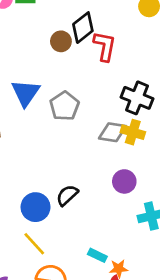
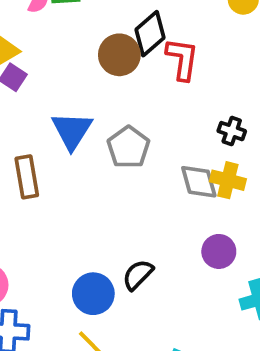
brown circle: (61, 41) -> (119, 55), size x1.4
black cross: (137, 98) -> (232, 131), size x0.6
gray diamond: (112, 132) -> (199, 182), turned 68

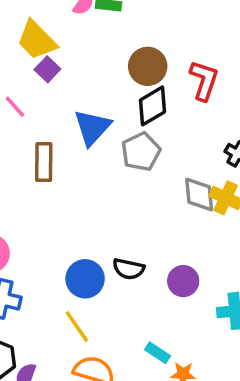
black diamond: (150, 34) -> (153, 106), moved
purple circle: (219, 251) -> (183, 281), moved
black semicircle: (138, 275) -> (129, 269), turned -132

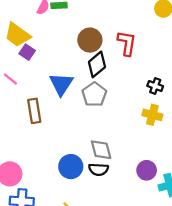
gray diamond: (199, 194) -> (101, 150), moved
blue circle: (85, 279) -> (71, 167), moved
purple circle: (183, 281) -> (147, 170), moved

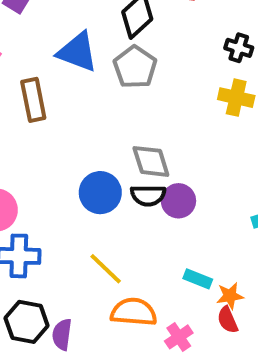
blue triangle: (61, 84) -> (78, 52), turned -40
purple circle: (147, 170) -> (178, 201), moved

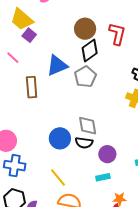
blue triangle: (78, 52) -> (57, 65), turned -50
purple circle: (178, 201) -> (107, 154), moved
cyan rectangle: (198, 279) -> (103, 177), moved, turned -40

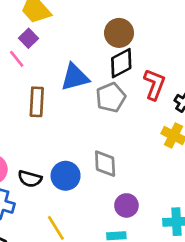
red L-shape: (117, 34) -> (154, 84), moved
purple square: (29, 35) -> (28, 38), moved
black semicircle: (84, 143) -> (30, 179), moved

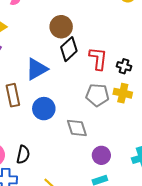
gray pentagon: (111, 97) -> (97, 95), moved, turned -30
blue circle: (66, 176) -> (44, 109), moved
black semicircle: (30, 179) -> (23, 155), turned -78

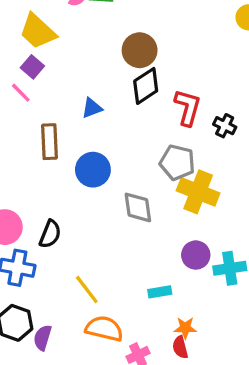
blue triangle: (37, 69) -> (92, 108), size x0.6
yellow cross: (123, 93) -> (198, 192), moved, size x1.4
purple circle: (101, 155) -> (196, 255), moved

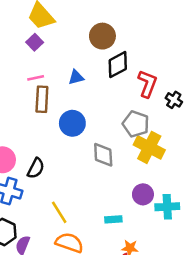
brown circle: (140, 50) -> (102, 36), moved
pink line: (21, 93) -> (36, 78), moved, turned -63

